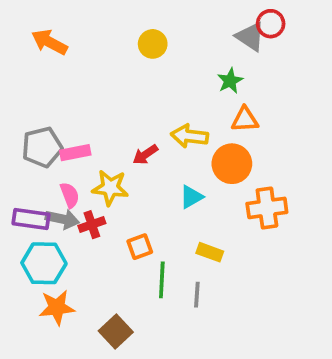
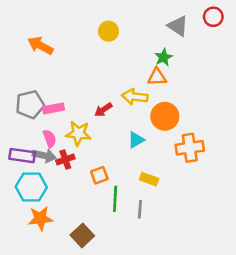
red circle: (271, 24) -> (213, 17), moved
orange arrow: (49, 42) -> (40, 46), moved
orange triangle: (245, 119) -> (157, 77), moved

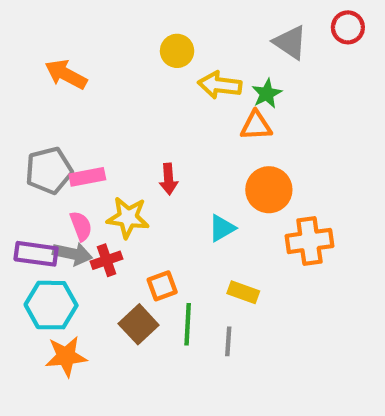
yellow arrow: (135, 97) -> (220, 85), moved
red arrow: (103, 110) -> (168, 179), turned -60
brown square: (82, 235) -> (139, 324), moved

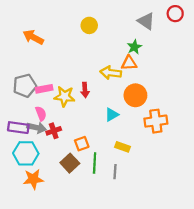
yellow arrow: (220, 85) -> (111, 73), moved
yellow star: (128, 217) -> (64, 96), moved

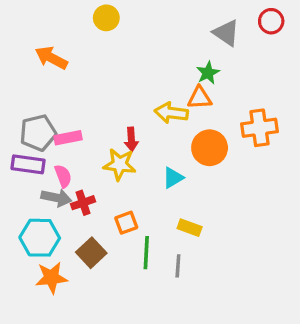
yellow circle: (89, 25) -> (106, 18), moved
yellow star: (64, 96) -> (120, 164), moved
orange cross: (156, 121) -> (260, 128), moved
purple rectangle: (18, 128) -> (28, 164), moved
brown square: (70, 163) -> (91, 253), moved

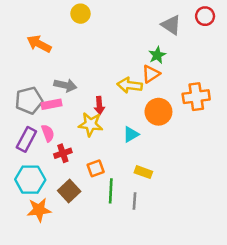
orange triangle: (200, 98) -> (151, 74), turned -30
purple rectangle: (28, 164) -> (26, 139), moved, turned -70
gray arrow: (56, 198) -> (65, 85), moved

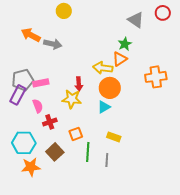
gray arrow: (65, 85) -> (53, 44), moved
orange circle: (158, 112) -> (110, 88), moved
purple rectangle: (26, 139) -> (18, 95), moved

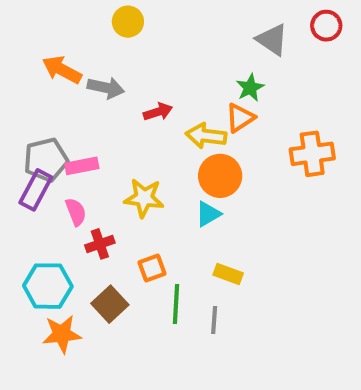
red arrow: (79, 84) -> (158, 112), moved, turned -104

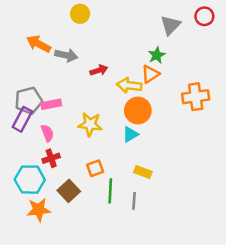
gray triangle: (272, 40) -> (170, 25), turned 40
red cross: (100, 244) -> (51, 158), moved

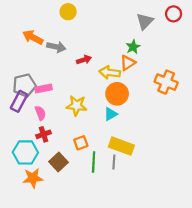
orange cross: (196, 97) -> (166, 82), turned 30
yellow rectangle: (143, 172) -> (121, 146), size x1.6
gray line: (134, 201) -> (114, 162), moved

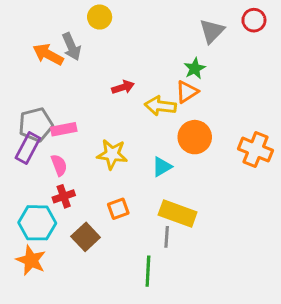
gray arrow: (56, 47) -> (72, 47), moved, turned 54
orange cross: (166, 82) -> (256, 150), moved
orange circle: (117, 94) -> (195, 137), moved
green line: (94, 162) -> (148, 271), moved
orange star: (33, 178) -> (31, 260), moved, turned 30

